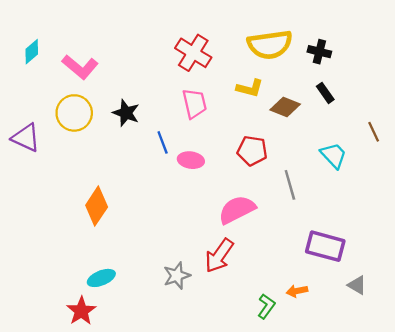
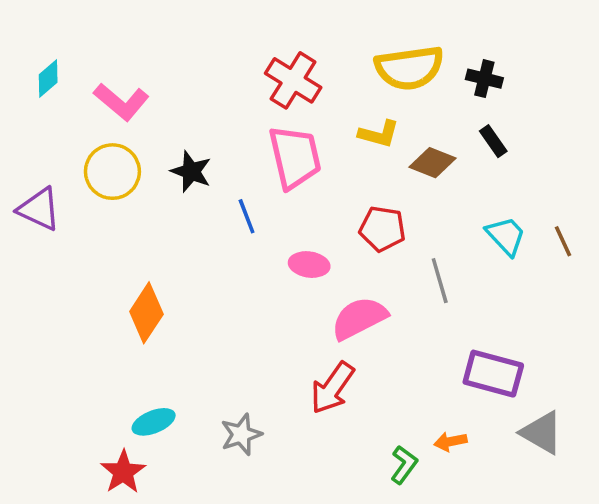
pink trapezoid: (194, 104) -> (295, 157), size x1.4
brown line: (374, 132) -> (563, 241), moved
pink ellipse: (191, 160) -> (309, 265), moved
gray star: (177, 276) -> (241, 434), moved
gray triangle: (357, 285) -> (542, 433), size x1.5

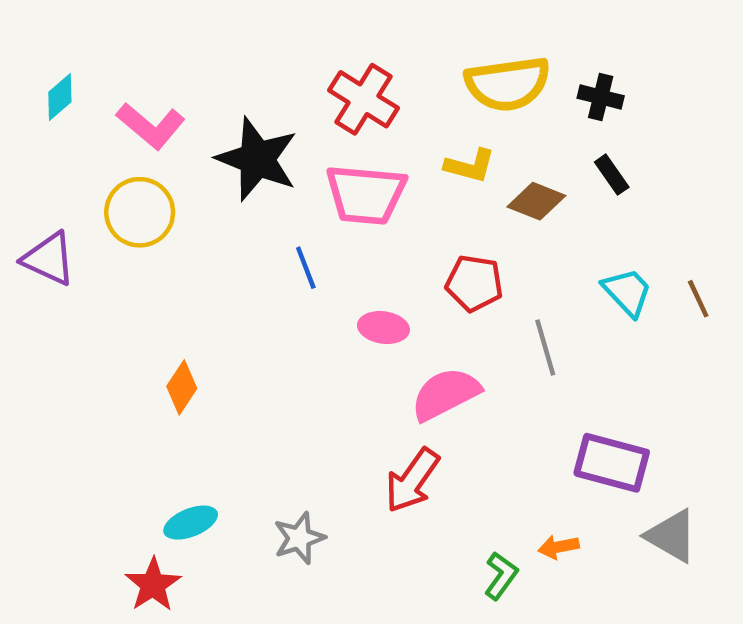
pink trapezoid: (295, 157) -> (366, 195), turned 108
black star: (191, 172) -> (257, 159), moved, size x1.6
orange diamond: (146, 313) -> (182, 387), size x0.7

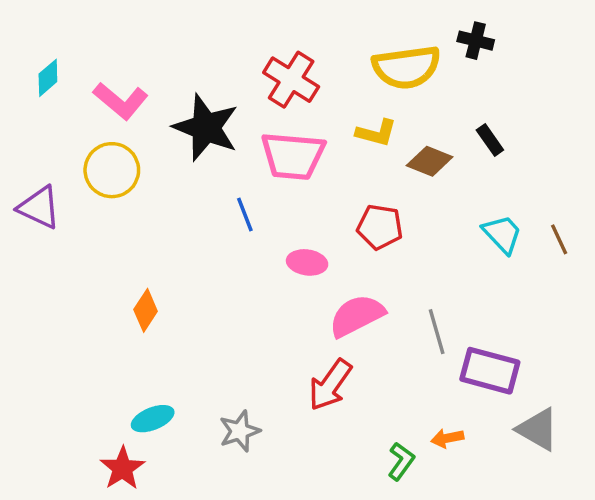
black cross: (601, 97) -> (476, 41), moved
gray line: (545, 347) -> (437, 332), moved

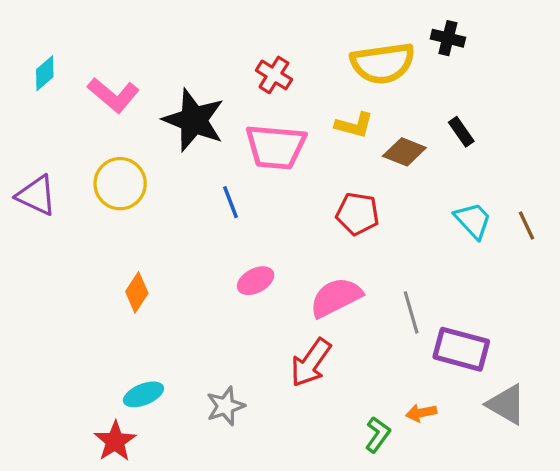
red cross: (291, 80) -> (274, 75), size x0.7
yellow circle: (112, 170) -> (120, 184), moved
pink ellipse: (307, 262) -> (256, 281), moved, turned -36

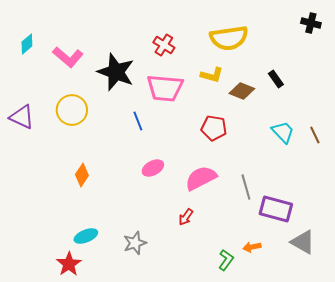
black cross: (448, 38) -> (311, 23), moved
red arrow: (311, 363) -> (186, 217), size x0.6

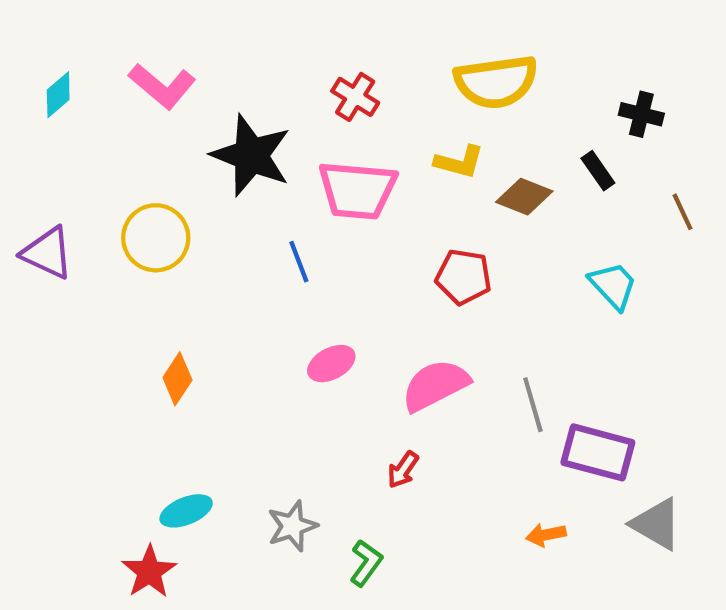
black cross: (311, 23) -> (641, 114), moved
pink L-shape: (68, 57) -> (162, 86), moved
brown line: (315, 135) -> (682, 212), moved
green L-shape: (226, 260) -> (366, 563), moved

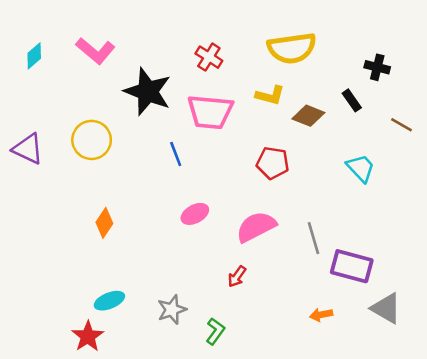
brown line: (682, 212) -> (401, 125), turned -35

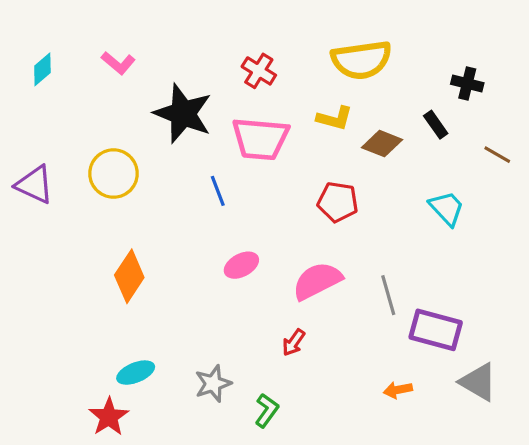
pink L-shape: (95, 51) -> (118, 63), size x0.7
orange diamond: (104, 223) -> (129, 276), size x1.4

